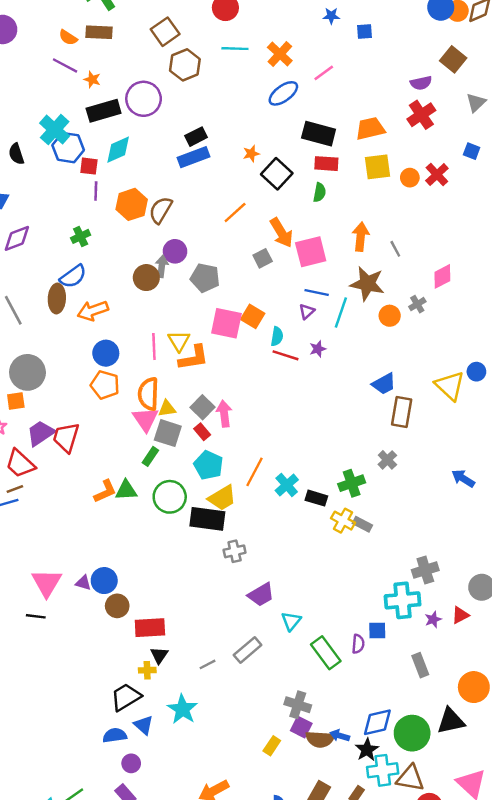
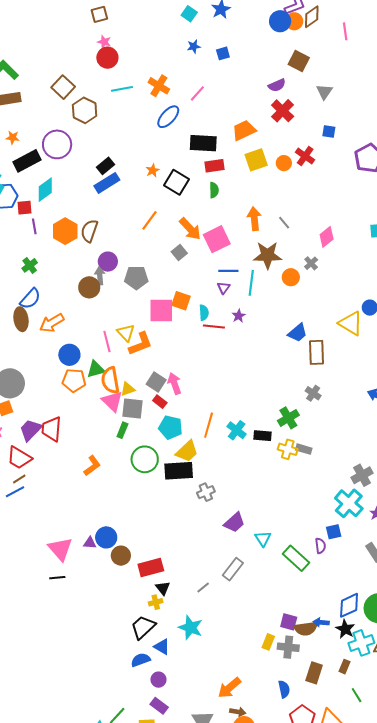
green triangle: (126, 490) -> (96, 369), moved
cyan cross: (403, 600) -> (349, 503), turned -32
gray cross: (298, 705) -> (288, 647), moved

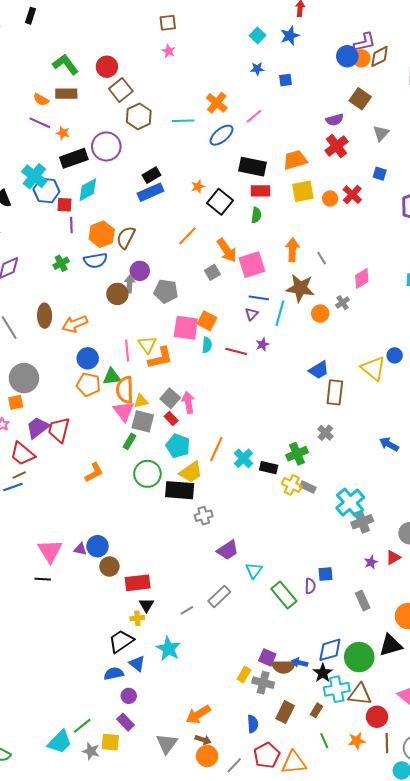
red circle: (107, 58) -> (107, 67), moved
cyan line: (122, 89) -> (183, 121), moved
blue semicircle: (30, 299) -> (95, 260), moved, turned 30
cyan semicircle: (204, 313) -> (207, 345), moved
cyan cross: (349, 503) -> (350, 503), moved

